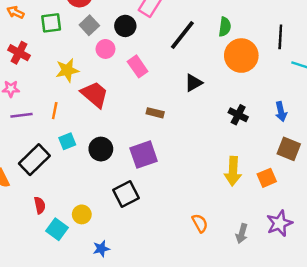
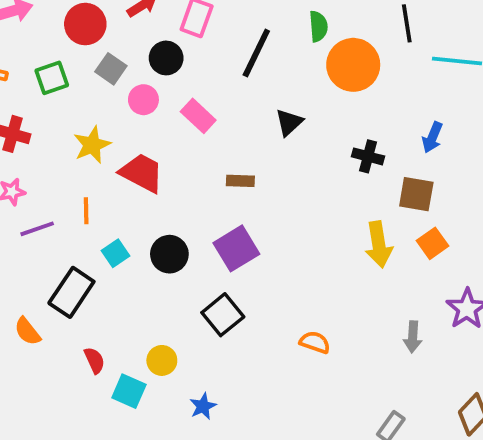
blue arrow: (281, 112) -> (432, 137), turned 48
brown square: (289, 149) -> (416, 194), moved
orange semicircle: (200, 223) -> (315, 342), moved, turned -30

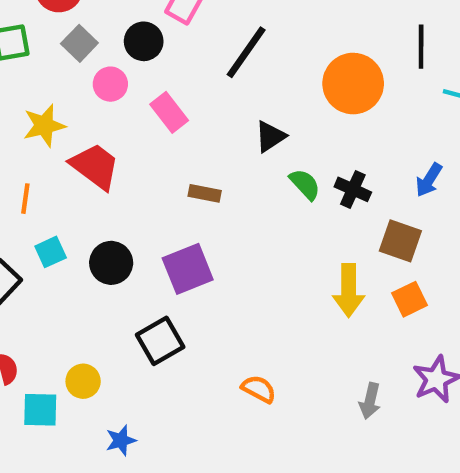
green semicircle: (318, 26) -> (305, 184), moved, turned -48
cyan square: (129, 391) -> (40, 410), turned -32

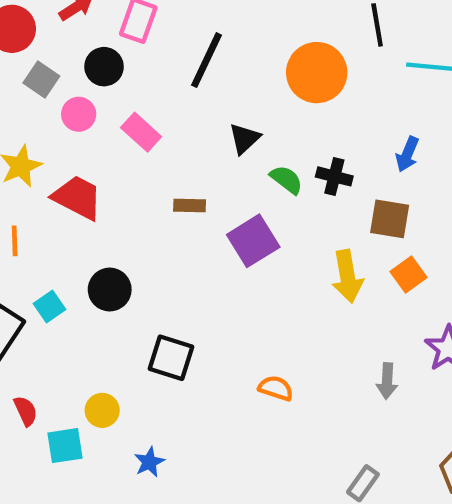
cyan square: (51, 252) -> (49, 307), moved
purple square: (188, 269) -> (253, 241), moved
black square: (160, 341) -> (171, 358), turned -33

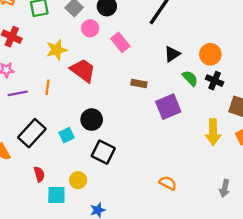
orange circle: (317, 73) -> (210, 54), moved, size x0.7
cyan square: (49, 307) -> (67, 135), moved
black square: (171, 358) -> (103, 152), moved

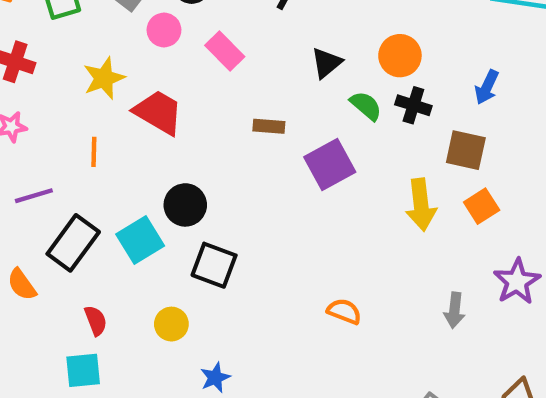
purple line: (18, 93) -> (34, 196), moved
cyan square: (67, 135) -> (140, 240), size x1.5
cyan square: (56, 195) -> (83, 370), moved

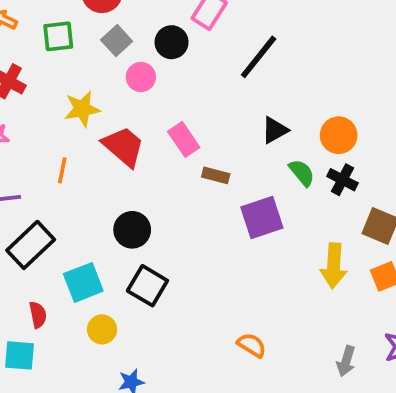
pink rectangle: (225, 51) -> (184, 139), moved
cyan square: (140, 240) -> (83, 282), moved

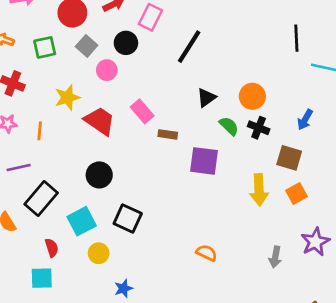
orange line: (62, 170) -> (40, 131), moved
purple square: (262, 217) -> (204, 161), turned 32
black circle: (132, 230) -> (99, 175), moved

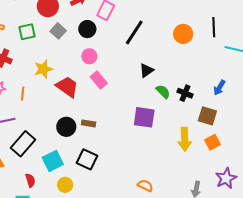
pink circle: (107, 70) -> (89, 56), moved
orange circle: (252, 96) -> (183, 34), moved
brown rectangle: (168, 134) -> (89, 123), moved

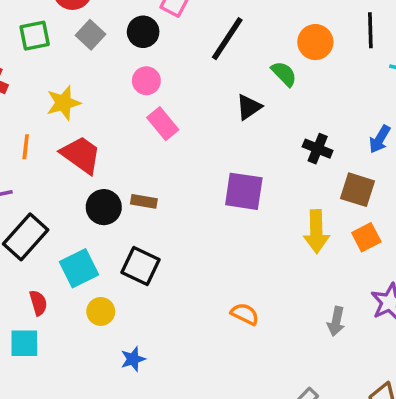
red trapezoid: (67, 87) -> (81, 155), moved
green semicircle: (163, 92) -> (284, 74), moved

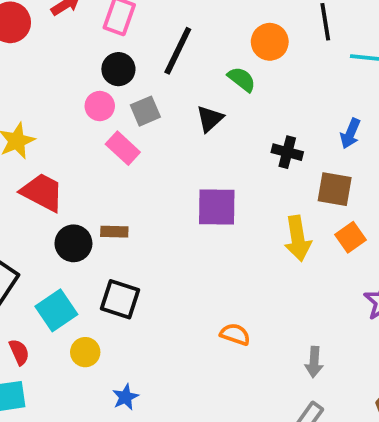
black circle: (143, 32) -> (118, 69), moved
gray square: (91, 35) -> (145, 111), moved, turned 32
gray arrow: (336, 321) -> (314, 362), moved

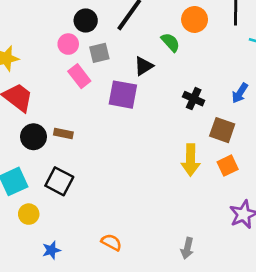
purple square: (217, 207) -> (123, 95), moved
orange semicircle: (235, 334) -> (111, 242), moved

